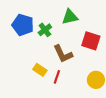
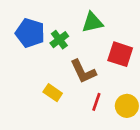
red line: (57, 77) -> (96, 102), moved

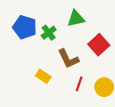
red square: (120, 54) -> (99, 45), turned 30

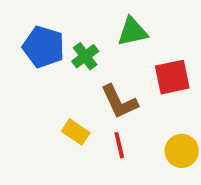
red square: (99, 45) -> (172, 77), turned 30
red line: (79, 84) -> (119, 145), moved, turned -32

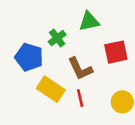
blue pentagon: (44, 47) -> (29, 57), moved
yellow rectangle: (76, 132) -> (51, 89), size x1.5

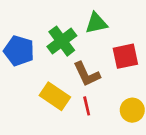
green cross: (57, 38) -> (62, 41), size x1.5
blue pentagon: (29, 57) -> (19, 51), moved

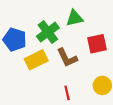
yellow rectangle: (55, 96) -> (36, 60), moved, turned -60
red line: (87, 106) -> (67, 93), moved

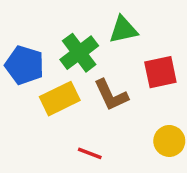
red line: (67, 93) -> (90, 153), moved, turned -56

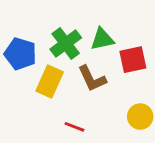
green triangle: (123, 30) -> (102, 39), moved
yellow rectangle: (60, 99) -> (50, 82), turned -40

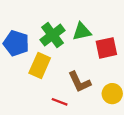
brown L-shape: (92, 79) -> (79, 82), moved

